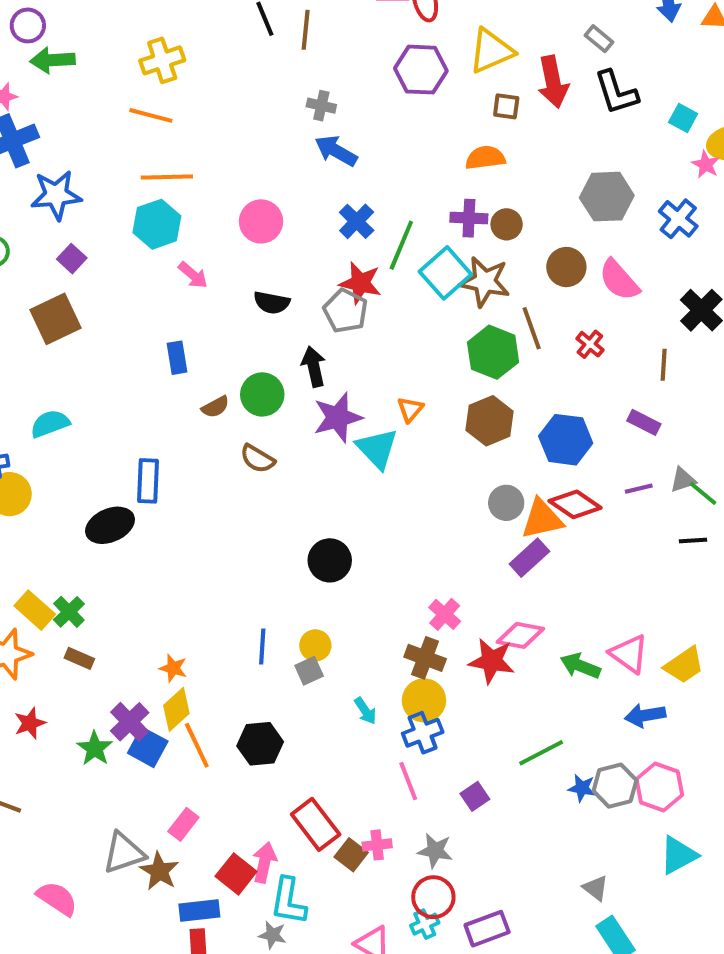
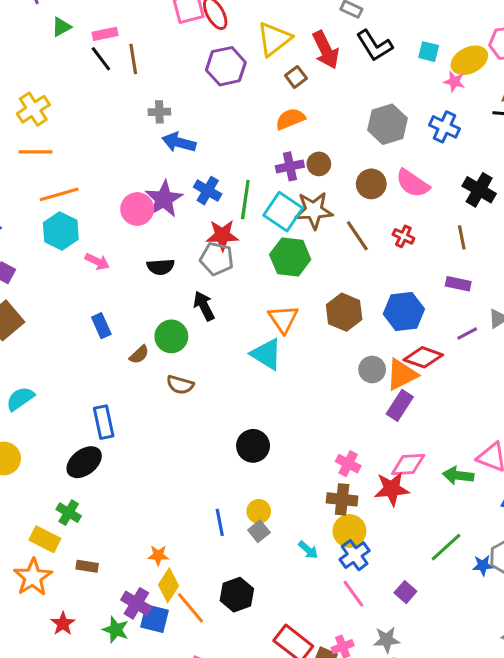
brown square: (506, 106) -> (296, 77), turned -30
green hexagon: (493, 352) -> (290, 257), moved
orange triangle: (410, 409) -> (283, 319), size x1.5
purple star: (338, 417) -> (164, 199), moved
green cross: (69, 612) -> (69, 513), moved

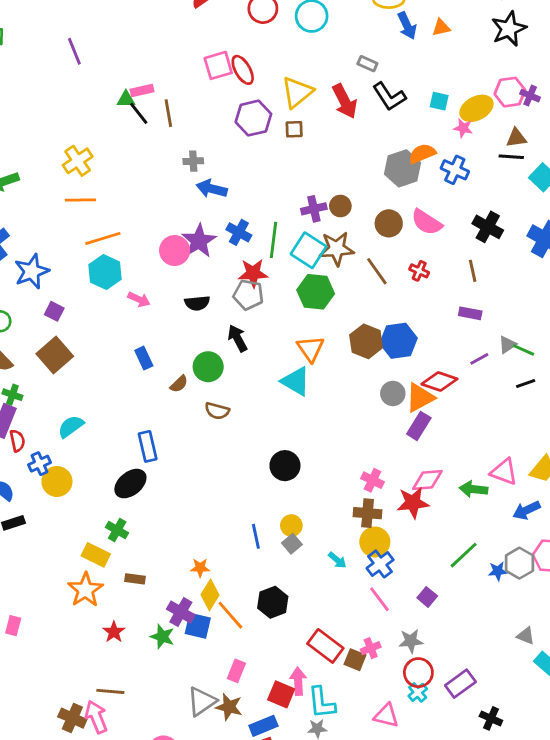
green triangle: (61, 27) -> (126, 99), moved, turned 30
brown square: (296, 77) -> (294, 129), moved, turned 36
orange semicircle: (290, 119) -> (422, 154), moved
blue hexagon: (404, 311) -> (398, 341), moved

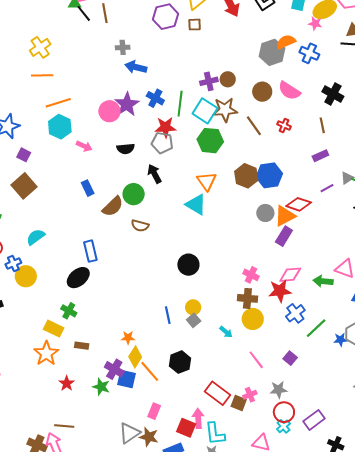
purple rectangle: (470, 313) -> (320, 156), turned -35
brown semicircle: (179, 384) -> (113, 206), size x1.6
blue cross: (380, 564) -> (295, 313), moved

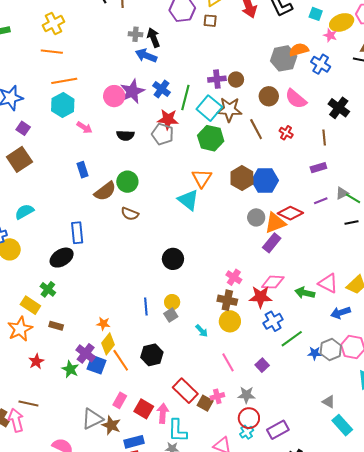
black arrow: (154, 174) -> (154, 38), moved
red square: (186, 428) -> (144, 409), moved

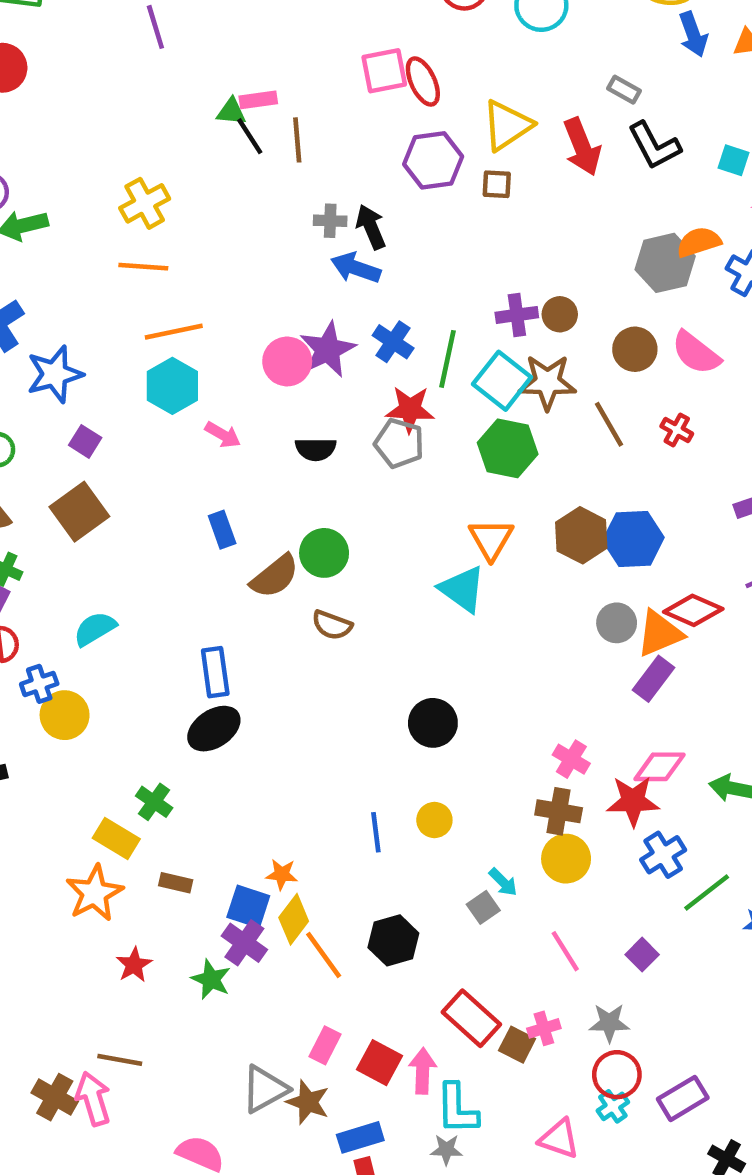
black ellipse: (62, 258) -> (214, 729), moved
gray square: (171, 315) -> (483, 907), moved
blue square: (96, 365) -> (248, 907), moved

